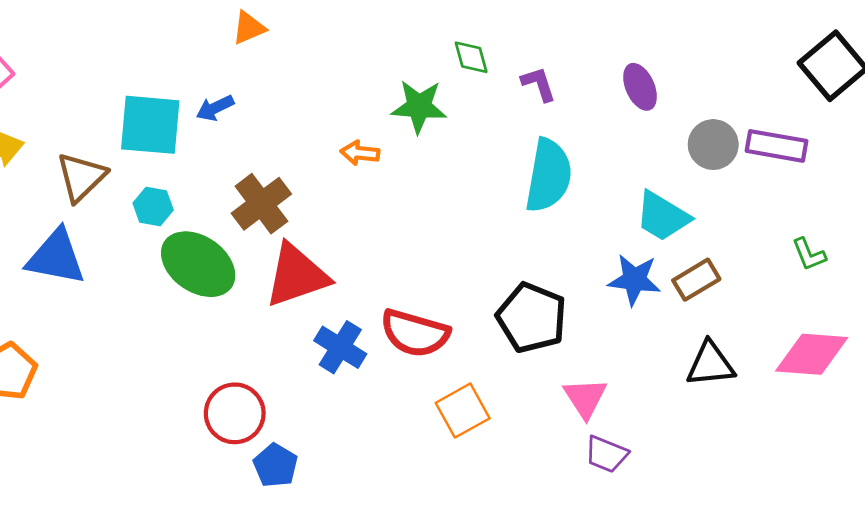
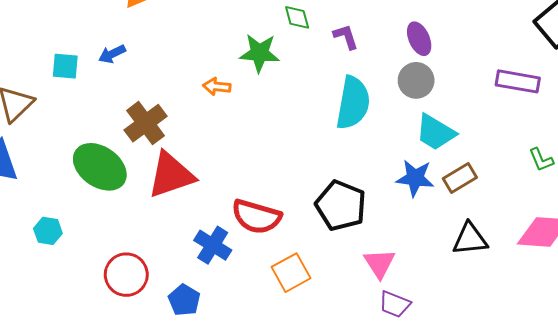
cyan square: (150, 125) -> (65, 66), size x0.6
gray circle: (713, 145) -> (416, 80), moved
cyan hexagon: (153, 206) -> (48, 231), moved
blue cross: (340, 347) -> (213, 245), moved
blue pentagon: (276, 465) -> (184, 300), moved

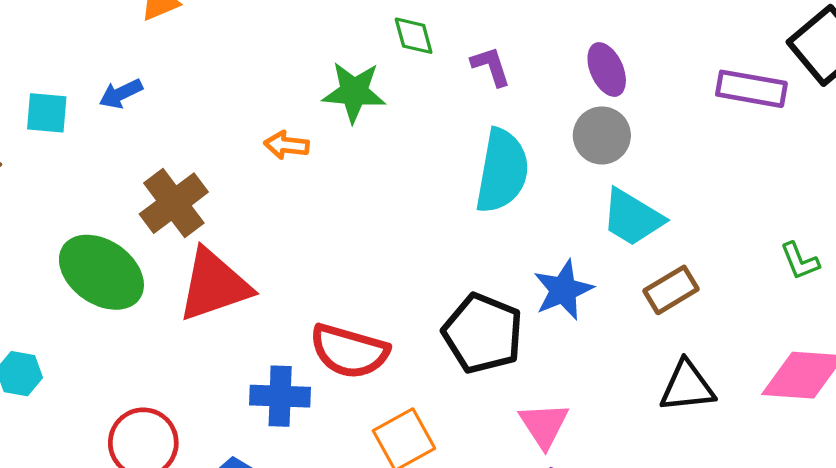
purple rectangle: (518, 81) -> (751, 89), moved
blue star: (415, 178) -> (563, 290), moved, turned -30
blue cross: (213, 245) -> (280, 396), turned -30

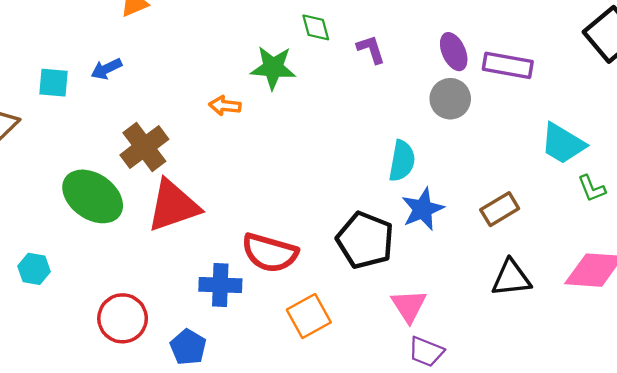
purple rectangle: (751, 89) -> (508, 65), moved
cyan semicircle: (502, 171) -> (402, 161), moved, size x0.7
cyan trapezoid: (632, 218) -> (563, 144), moved

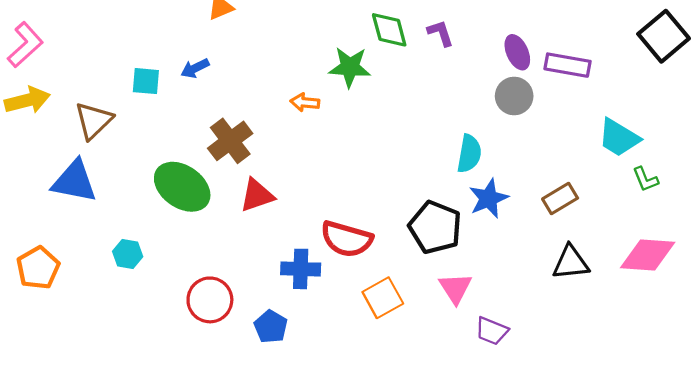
green diamond: (316, 27) -> (389, 30), size x1.4
purple L-shape: (371, 49) -> (440, 33), moved
red triangle: (173, 206) -> (257, 195), size x0.7
pink triangle: (409, 306) -> (455, 288), moved

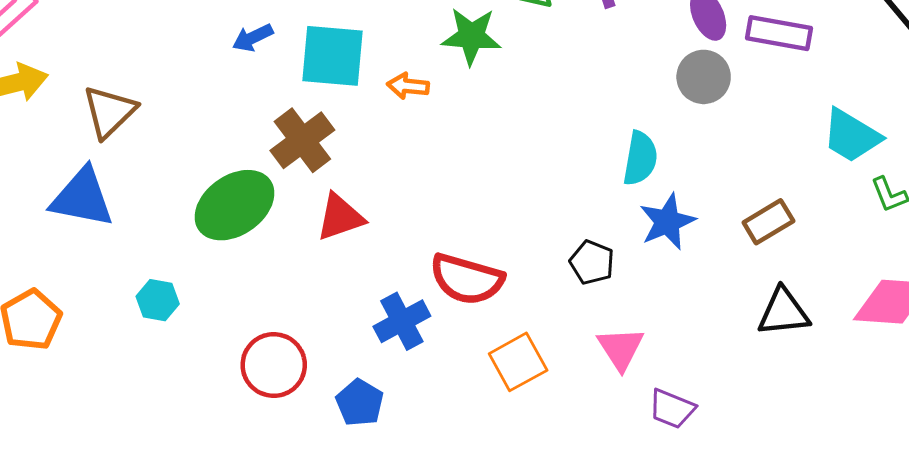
cyan square: (146, 81) -> (333, 56), moved, size x1.6
green ellipse: (182, 187) -> (234, 205), turned -70
black pentagon: (435, 227) -> (592, 262), size x0.6
blue cross: (301, 269) -> (402, 321), turned -30

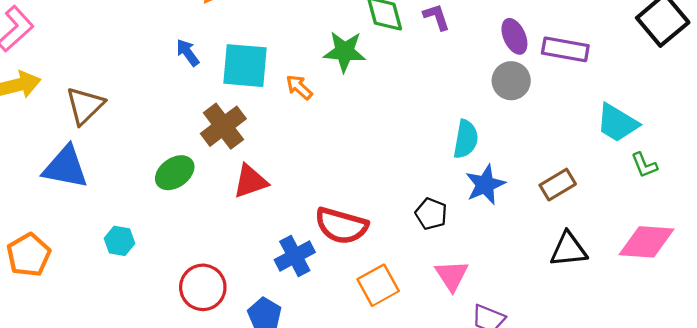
blue arrow: (253, 38) -> (188, 53), turned 80
orange arrow: (408, 86) -> (299, 87), turned 36
green ellipse: (234, 205) -> (175, 173), size x0.7

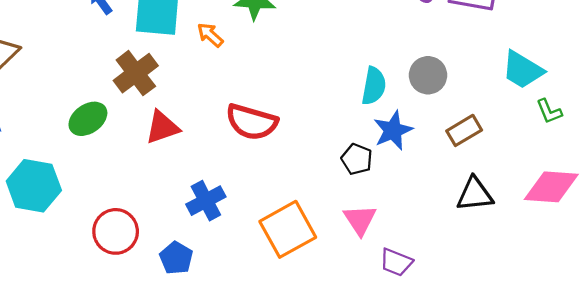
gray circle: (511, 81) -> (428, 75), moved
black pentagon: (431, 214) -> (357, 159), moved
red semicircle: (341, 226) -> (252, 122), moved
cyan hexagon: (120, 241) -> (34, 186), size x1.8
orange square: (378, 285) -> (288, 229), size x1.4

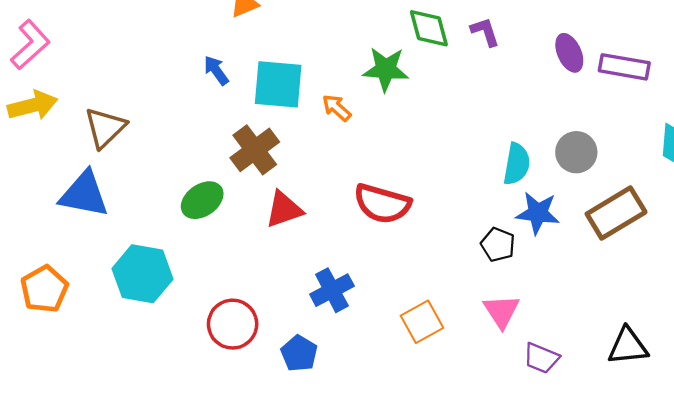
blue star: (393, 130) -> (538, 213), turned 30
brown rectangle: (464, 130) -> (616, 213), size x1.5
black triangle: (475, 194) -> (628, 346), moved
orange square: (288, 229) -> (422, 322), size x0.7

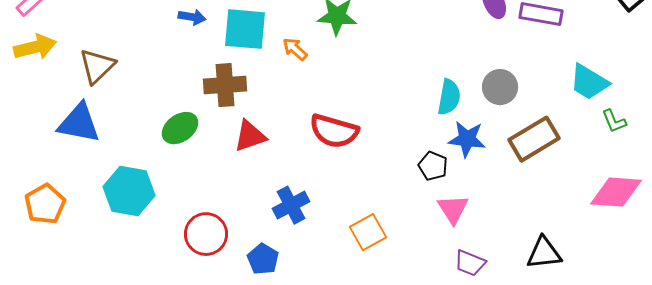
blue arrow: (216, 70) -> (192, 17), turned 136
brown cross: (255, 150) -> (225, 85), turned 33
pink triangle: (501, 311) -> (453, 209), moved

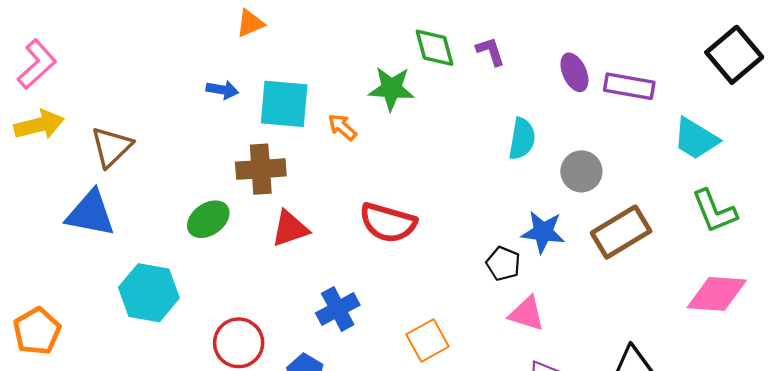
cyan trapezoid: (589, 82) -> (696, 139), moved
cyan semicircle: (449, 97) -> (522, 139), moved
green L-shape: (614, 121) -> (714, 211), size x1.6
orange pentagon: (45, 204) -> (37, 331), moved
pink triangle: (453, 209) -> (527, 314), turned -40

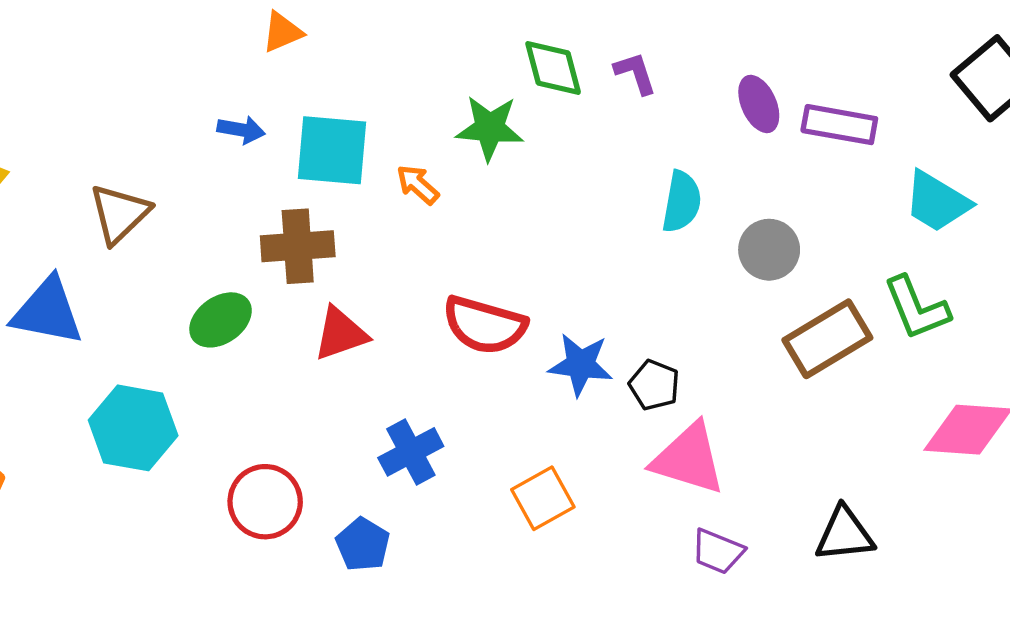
brown triangle: (112, 147) -> (119, 214), moved
green L-shape: (714, 211) -> (916, 308), moved
blue star: (543, 232) -> (581, 365), moved
pink triangle: (527, 314) -> (689, 459), size x1.4

